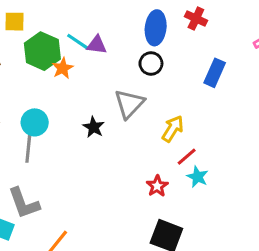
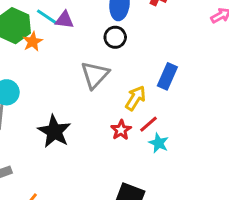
blue rectangle: (215, 73) -> (167, 76), moved
black star: (94, 127) -> (54, 131), moved, size x1.6
red star: (157, 186) -> (121, 130), moved

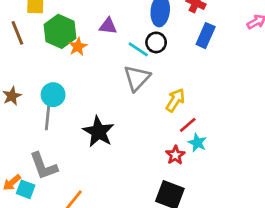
cyan line: (47, 17) -> (138, 49), moved
blue rectangle: (167, 76) -> (206, 36), moved
red star: (121, 130) -> (175, 155), moved

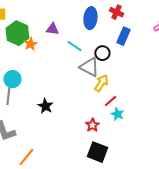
black circle: (156, 42) -> (102, 53), moved
gray triangle: (137, 78) -> (89, 67), moved, turned -45
black star: (98, 132) -> (45, 106), size x0.7
red star: (175, 155) -> (92, 125), moved

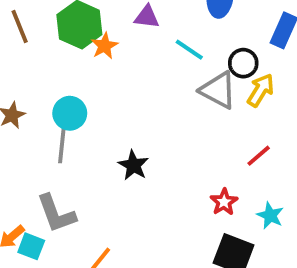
yellow arrow: (101, 83) -> (261, 90), moved
cyan star: (117, 114) -> (270, 215), moved

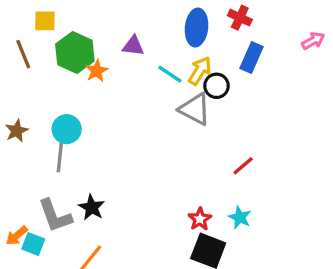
yellow arrow: (261, 90) -> (200, 71), moved
red line: (259, 156) -> (243, 166), moved
black star: (133, 165) -> (92, 207), moved
red star: (224, 202) -> (200, 219), moved

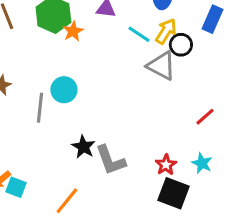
cyan circle: (67, 129) -> (64, 90), moved
black star: (92, 207) -> (83, 147), moved
gray L-shape: (55, 216) -> (110, 160), moved

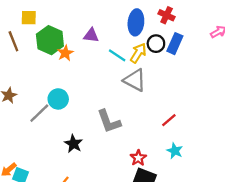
black circle: (181, 45) -> (156, 44), moved
gray line: (40, 108) -> (39, 113), turned 40
gray L-shape: (110, 160) -> (109, 121), moved
cyan star: (202, 163) -> (175, 151), moved

